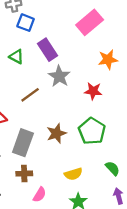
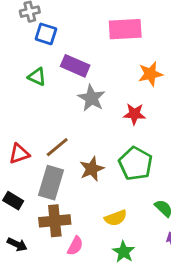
pink rectangle: (90, 22) -> (125, 29), turned 40
purple rectangle: (48, 50) -> (75, 66), turned -30
brown line: (30, 95) -> (57, 147), moved
brown cross: (24, 174) -> (55, 221), size x1.5

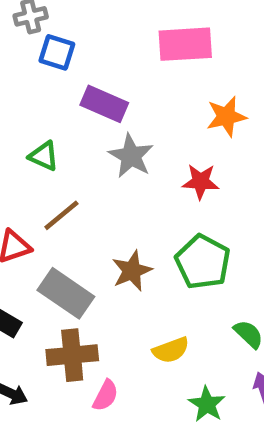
green triangle: (37, 77) -> (44, 156), moved
brown line: (57, 147) -> (61, 215), moved
gray rectangle: (51, 183) -> (66, 293), turned -72
green star: (124, 252) -> (207, 404), moved

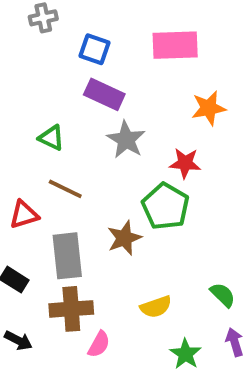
blue square: (57, 52) -> (94, 49), moved
brown line: (61, 215) -> (65, 189), turned 64
green pentagon: (203, 262) -> (166, 206), moved
gray rectangle: (66, 293) -> (67, 256), turned 48

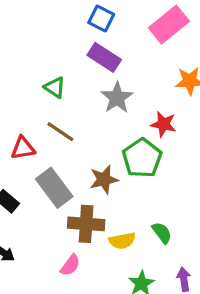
pink rectangle: (175, 45) -> (169, 25), turned -45
gray rectangle: (67, 256) -> (54, 188), turned -39
green semicircle: (223, 295) -> (162, 233), moved
brown cross: (71, 309) -> (86, 224), moved

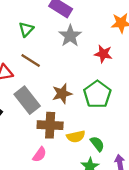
green triangle: (55, 87) -> (26, 29), turned 42
green pentagon: (142, 158) -> (97, 94), moved
green semicircle: (162, 233) -> (97, 144), moved

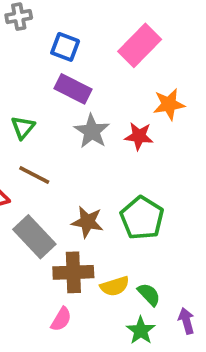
red star: (103, 54) -> (139, 136), moved
brown star: (62, 94) -> (87, 222), turned 30

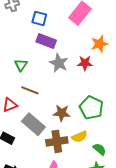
yellow semicircle: (115, 286) -> (80, 137), moved

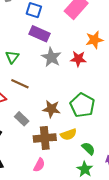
gray rectangle: (33, 124) -> (22, 119), size x0.6

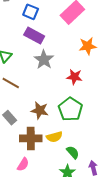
red star: (78, 59) -> (74, 77), moved

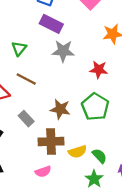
gray star: (44, 60) -> (63, 51), turned -30
yellow semicircle: (54, 137) -> (77, 152), moved
pink semicircle: (23, 164) -> (43, 172), turned 40

